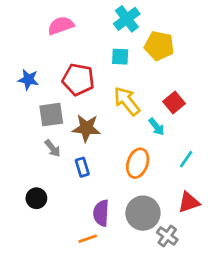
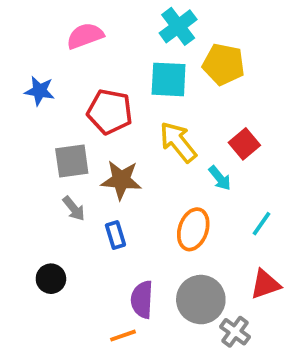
cyan square: (120, 57) -> (169, 79), size x1.5
blue star: (28, 80) -> (40, 91), moved

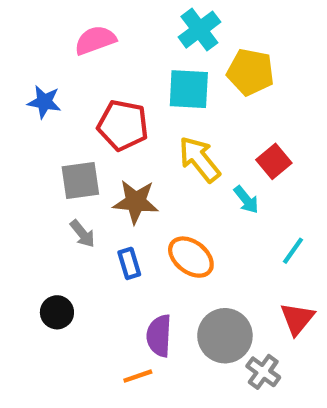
orange ellipse: (193, 229) -> (191, 257), moved, turned -72
red triangle: (265, 284) -> (297, 319), turned -32

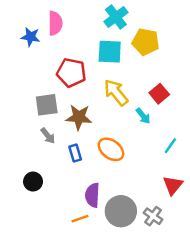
pink semicircle: (95, 40) -> (55, 23), turned 110
blue star: (44, 102) -> (31, 37), moved
gray circle: (225, 336) -> (121, 211), moved

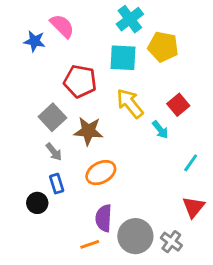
pink semicircle: (55, 23) -> (62, 26), turned -45
gray square: (47, 105) -> (52, 117), turned -35
orange ellipse: (111, 149) -> (101, 173), moved, turned -65
blue rectangle: (75, 153) -> (57, 184), moved

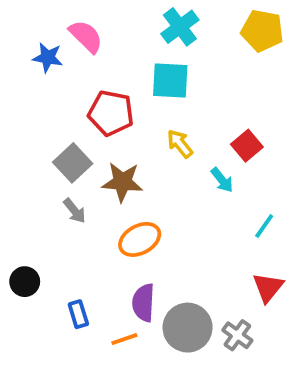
yellow pentagon: (163, 47) -> (262, 31), moved
yellow arrow: (130, 103) -> (180, 144), size x0.7
blue rectangle: (57, 184) -> (78, 314), moved
black circle: (37, 203) -> (25, 282), moved

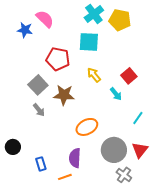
yellow pentagon: (262, 31) -> (120, 20), moved
orange ellipse: (140, 239) -> (87, 127), moved
gray circle: (188, 328) -> (114, 150), moved

